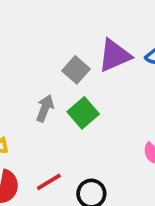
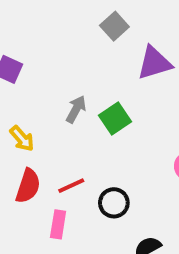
gray square: (76, 70) -> (114, 26), moved

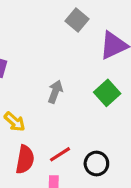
green square: (115, 118) -> (107, 93), moved

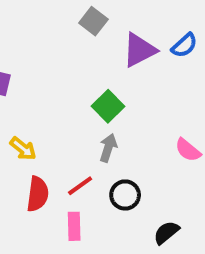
gray arrow: (55, 92) -> (108, 148), moved
green square: (107, 93) -> (108, 106), moved

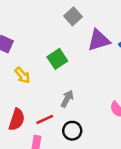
green square: (108, 106) -> (57, 59), moved
yellow arrow: (23, 149) -> (22, 75), moved

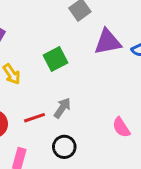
red line: (45, 119) -> (35, 118), moved

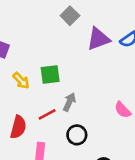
green square: (56, 59) -> (50, 75), moved, turned 30

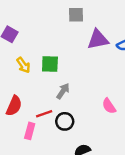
gray square: (70, 16) -> (76, 15), turned 35
red line: (47, 114) -> (44, 114), moved

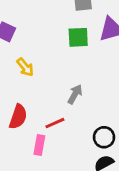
green square: (50, 64) -> (78, 37), moved
black circle: (65, 121) -> (104, 137), moved

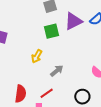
yellow arrow: (25, 67) -> (37, 56), moved, turned 80
gray arrow: (75, 94) -> (57, 71), turned 32

